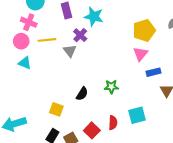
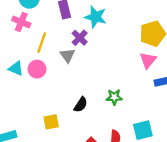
yellow line: (47, 40) -> (42, 43), turned -66
pink circle: (21, 41) -> (37, 69), moved
yellow square: (56, 109) -> (51, 122), turned -32

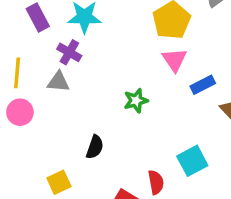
gray triangle: (68, 55) -> (58, 82), turned -35
green star: (114, 97) -> (136, 101), moved

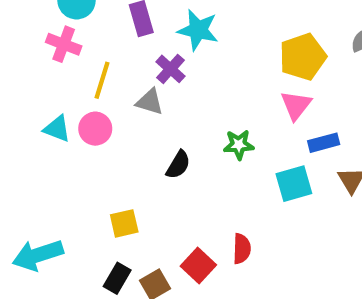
black semicircle: (95, 147) -> (178, 165), moved
cyan square: (192, 161) -> (294, 184), moved

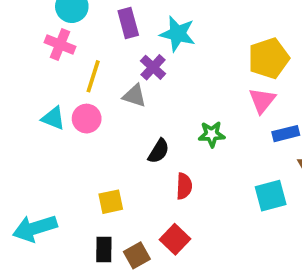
cyan square: (294, 184) -> (271, 196), moved
red semicircle: (242, 249) -> (184, 186), moved
black rectangle: (117, 278) -> (104, 249), turned -30

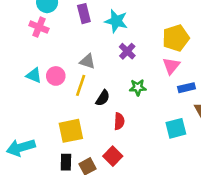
purple cross: (153, 67) -> (127, 51), moved
yellow line: (93, 76) -> (81, 85), moved
yellow square: (111, 202) -> (71, 131), size x1.5

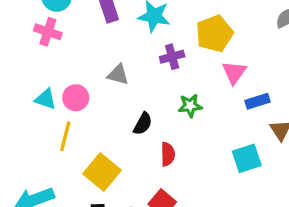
yellow pentagon: (176, 38) -> (214, 34), moved
purple cross: (127, 51) -> (172, 57), turned 35
yellow line: (81, 85) -> (65, 136), moved
yellow square: (71, 131) -> (102, 172), turned -35

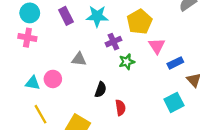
green star: (190, 106) -> (127, 62), moved
yellow line: (65, 136) -> (41, 114), moved, turned -36

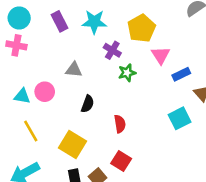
purple cross: (113, 42) -> (112, 50), turned -35
black semicircle: (101, 90) -> (88, 104), moved

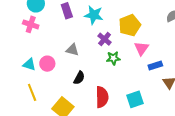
cyan square: (180, 118) -> (135, 99), moved
red semicircle: (120, 124) -> (102, 97), size x1.5

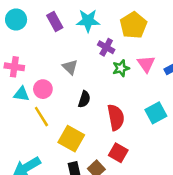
pink cross: (31, 24) -> (14, 67), moved
pink triangle: (141, 48) -> (146, 64), moved
gray triangle: (72, 50) -> (70, 67), turned 40
yellow line: (32, 92) -> (41, 117), moved

